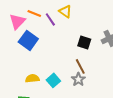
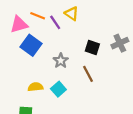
pink triangle: (17, 21) -> (19, 24), turned 30
gray star: (78, 79) -> (61, 61), moved

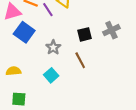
black square: (92, 47) -> (85, 34), turned -32
yellow semicircle: (35, 87) -> (13, 71), moved

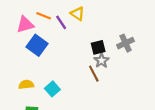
gray star: (53, 47) -> (101, 61), moved
cyan square: (51, 75) -> (52, 89), moved

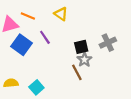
purple line: (61, 22) -> (45, 37), moved

